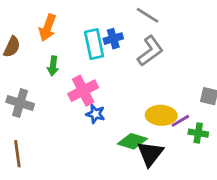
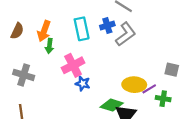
orange arrow: (47, 28) -> (44, 31), moved
blue cross: (113, 39) -> (107, 26), moved

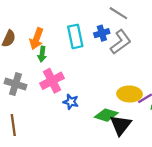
pink cross: (73, 65) -> (52, 81), moved
blue star: (83, 84) -> (71, 102), moved

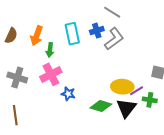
green arrow: (42, 54) -> (50, 50), moved
black triangle: (121, 125) -> (126, 108), moved

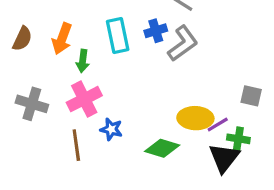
black triangle: (126, 108) -> (224, 158), moved
brown line: (15, 115) -> (76, 145), moved

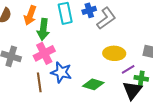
green arrow: (83, 61) -> (43, 29), size x1.5
yellow ellipse: (195, 118) -> (114, 53), moved
blue star: (111, 129) -> (61, 72), size x1.5

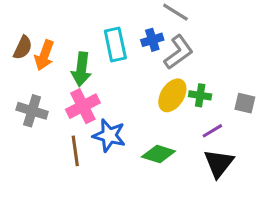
orange arrow: (30, 15) -> (44, 55), moved
yellow ellipse: (114, 53) -> (172, 95), moved, turned -60
green cross: (141, 78) -> (200, 95), moved

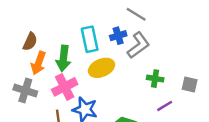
brown semicircle: (23, 48) -> (30, 42), moved
orange arrow: (44, 55) -> (38, 63), moved
yellow ellipse: (172, 95) -> (102, 68), moved, turned 35

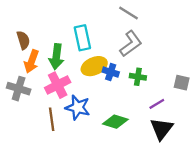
blue cross: (118, 36) -> (111, 72), moved, turned 35
brown semicircle: (30, 42) -> (23, 40), turned -42
green cross: (155, 79) -> (138, 77), moved

